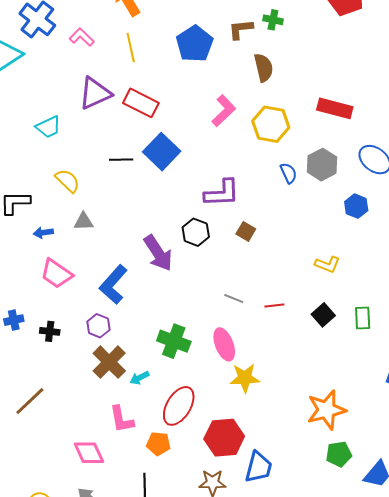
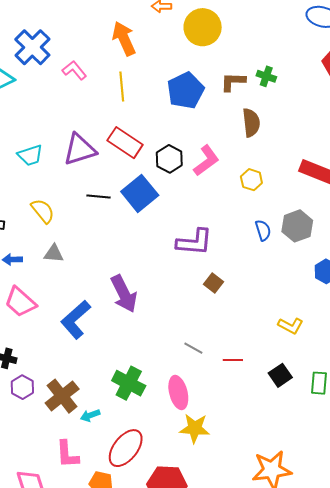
purple triangle: (95, 93) -> (80, 150), moved
yellow hexagon: (271, 124) -> (251, 180), size x0.6
black hexagon: (196, 232) -> (169, 159), moved
purple hexagon: (98, 326) -> (22, 387), moved

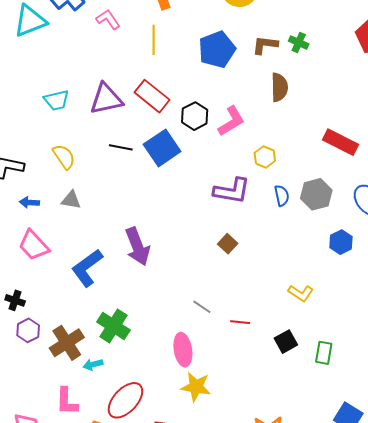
yellow hexagon: (251, 180) -> (265, 157), moved
purple L-shape: (194, 242) -> (232, 191), moved
green cross: (129, 383) -> (113, 326), moved

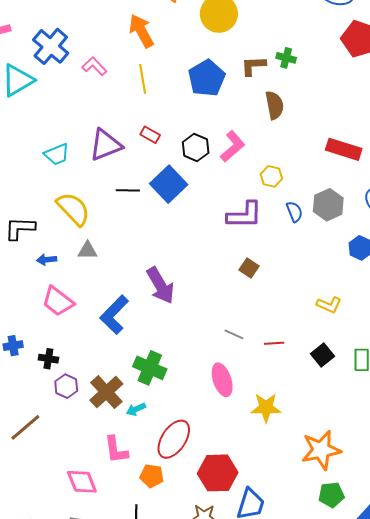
red rectangle: (152, 96) -> (150, 135), size x0.6
yellow semicircle: (64, 157) -> (73, 209), size x1.4
yellow star: (196, 387) -> (266, 408), moved

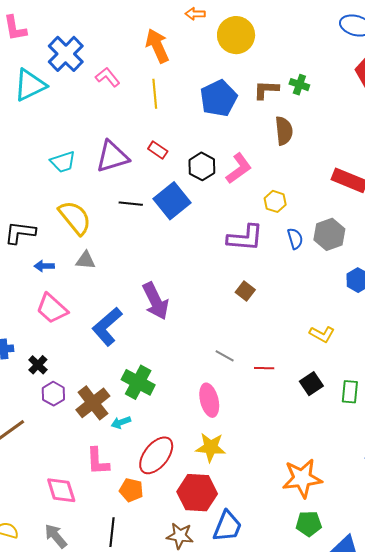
black cross: (48, 359) -> (38, 365), turned 30
yellow star: (266, 408) -> (211, 447), moved

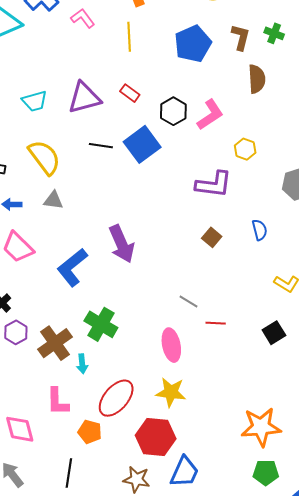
brown L-shape: (266, 90) -> (241, 37), turned 100
blue semicircle: (295, 239) -> (260, 230), moved
red line: (264, 368) -> (216, 323), moved
cyan arrow: (121, 422) -> (82, 364), turned -78

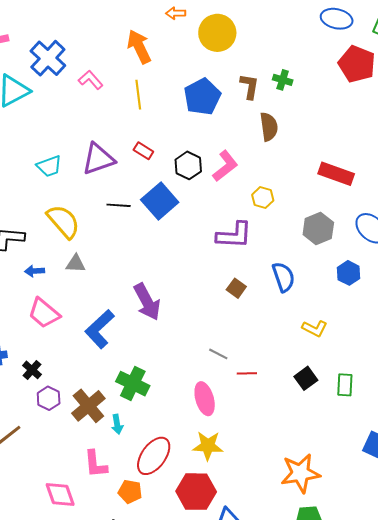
blue semicircle: (260, 230) -> (283, 277), size x1.4

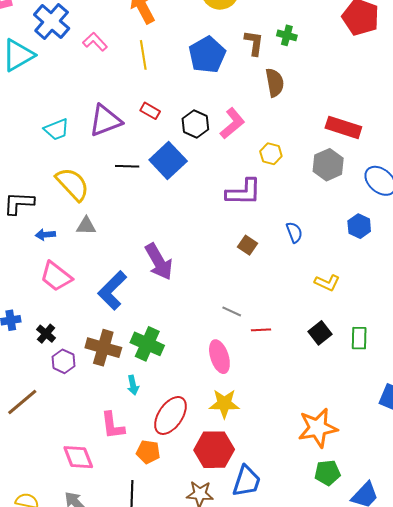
gray hexagon: (318, 228) -> (328, 165), moved
blue semicircle: (283, 277) -> (294, 232), size x0.7
brown cross: (88, 406) -> (103, 348), moved, turned -32

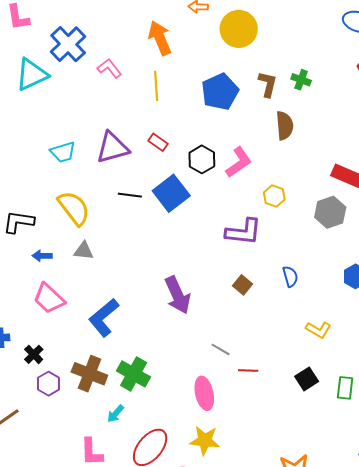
purple arrow: (159, 262) -> (178, 295), moved
cyan arrow: (133, 385) -> (115, 414), turned 48

